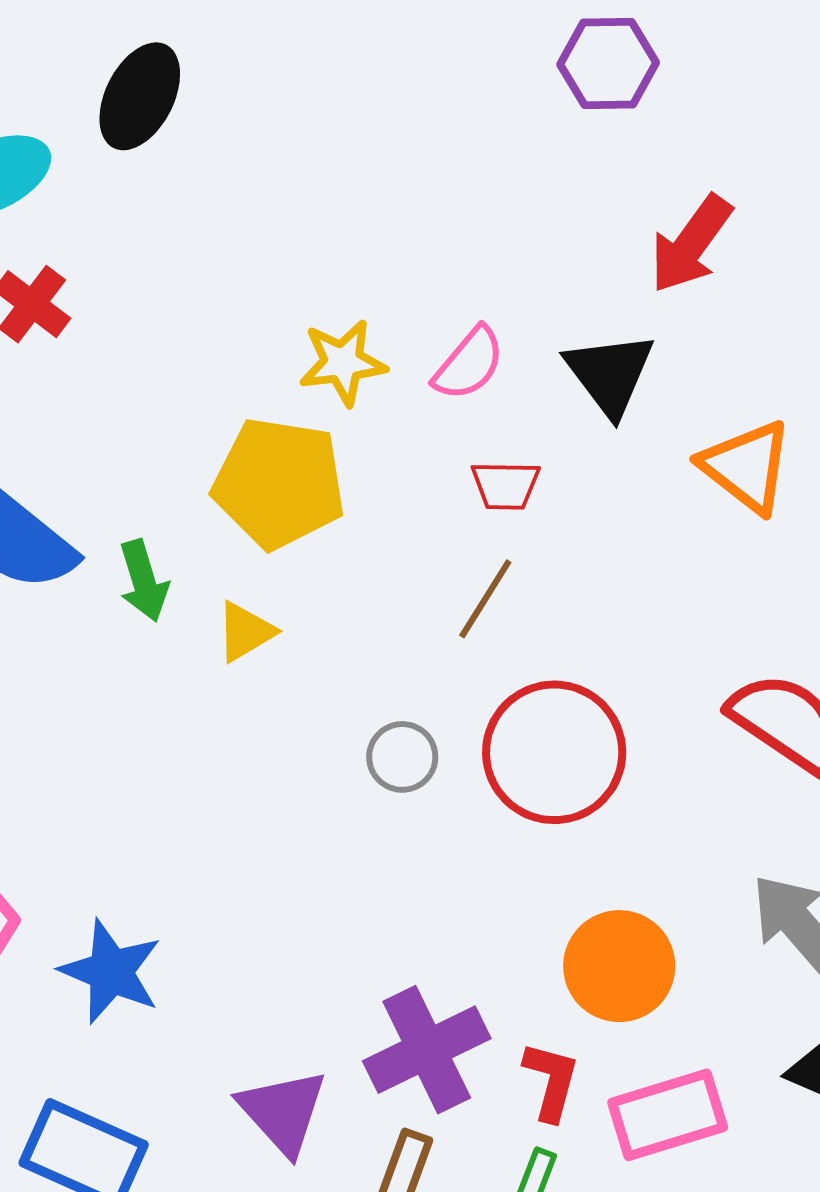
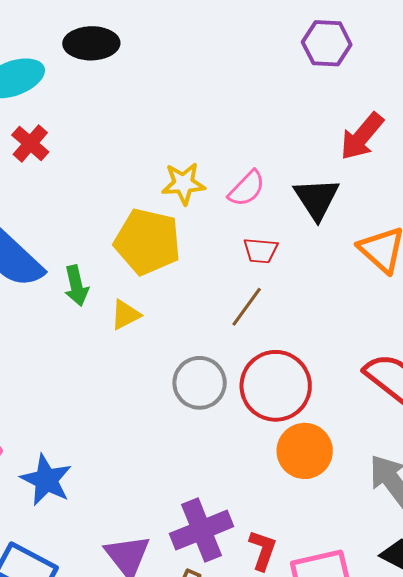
black ellipse: (140, 96) -> (91, 43), turned 58
gray circle: (402, 757) -> (200, 383), size x1.5
orange circle: (619, 966) -> (305, 451), moved

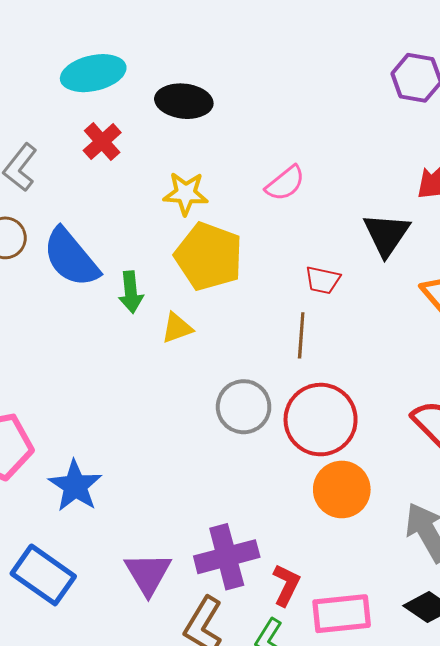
black ellipse: (91, 43) -> (184, 101), moved
yellow star: (184, 184) -> (186, 193), moved
pink semicircle: (247, 189) -> (285, 183), moved
brown line: (247, 307) -> (301, 335), turned -39

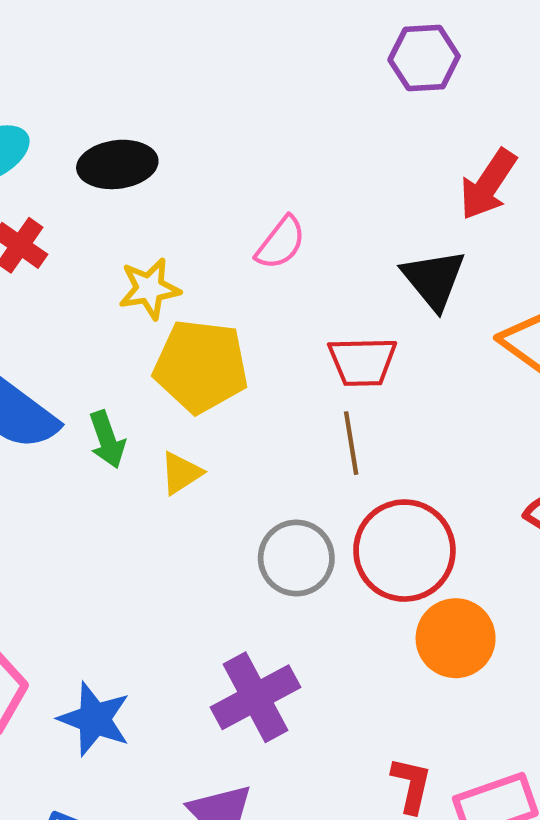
red trapezoid: (323, 280) -> (362, 362), size x1.4
purple cross: (227, 557) -> (256, 697), moved

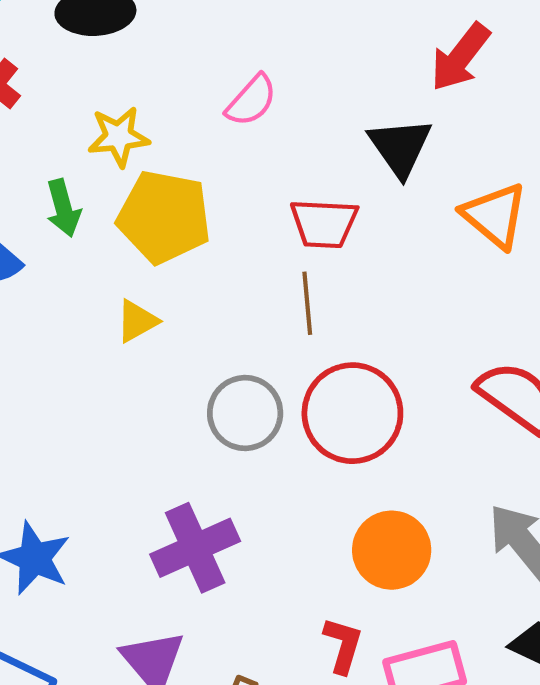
green arrow: (107, 439) -> (63, 208), moved
orange circle: (456, 638) -> (392, 550), moved

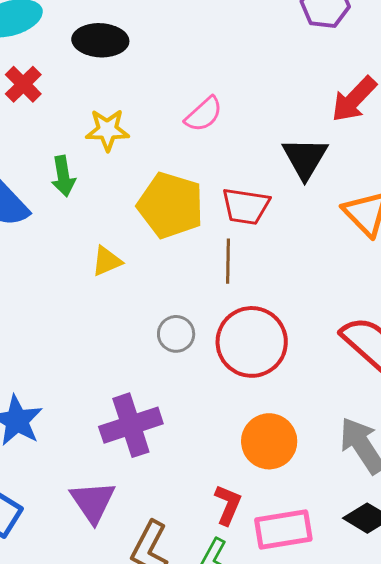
yellow pentagon: (164, 217) -> (171, 205), moved
gray circle: (245, 413) -> (176, 334), size x0.7

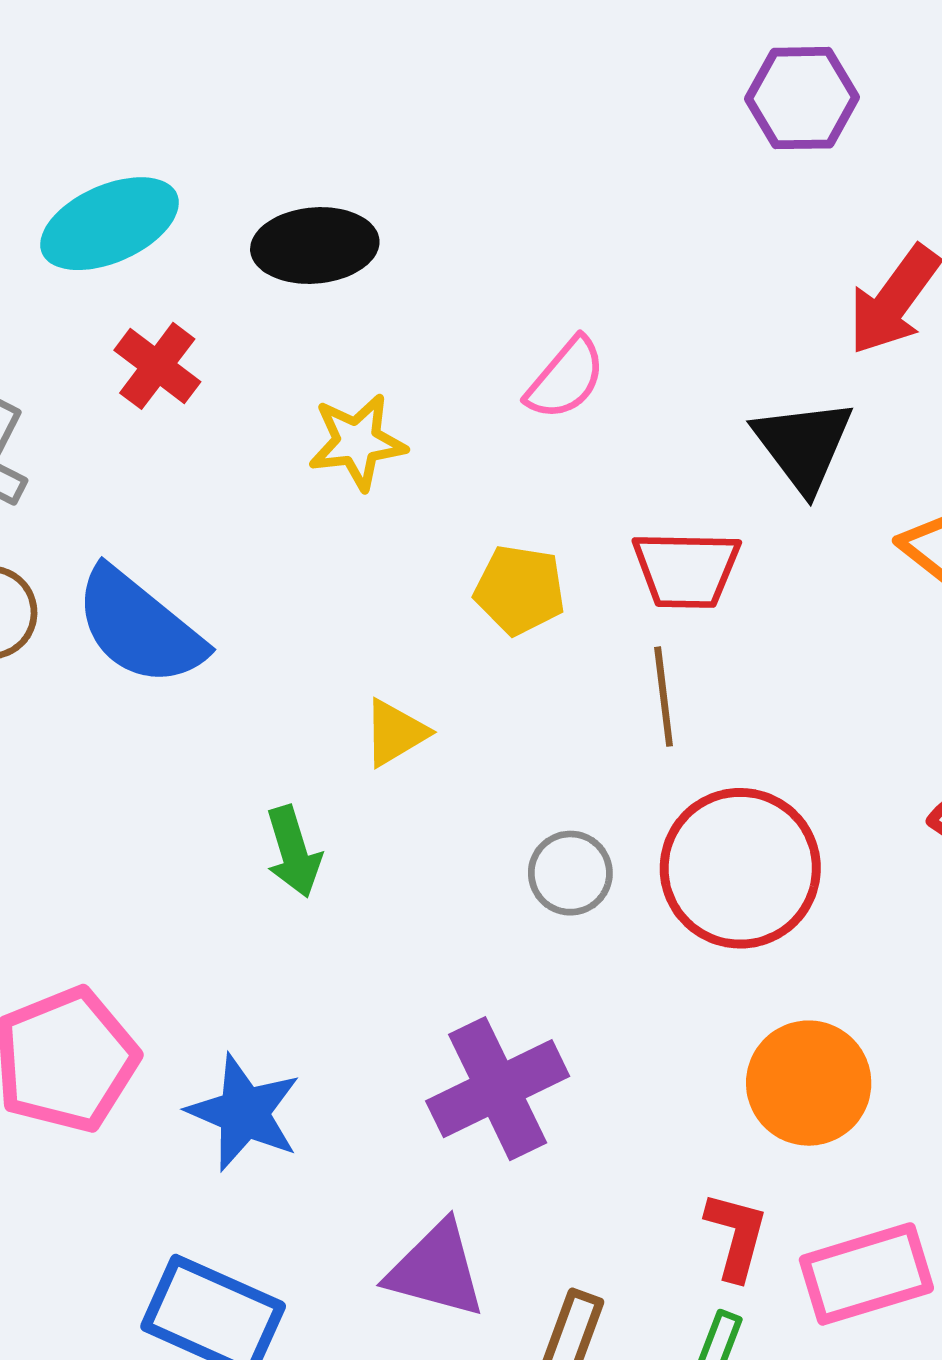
green arrow: (63, 176) -> (293, 852), moved
yellow pentagon: (171, 205) -> (520, 590), size x0.6
purple triangle: (93, 502) -> (436, 1270), turned -33

